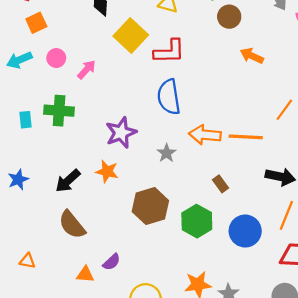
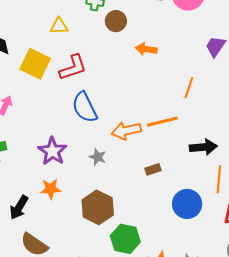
brown rectangle: (220, 184) -> (153, 169), turned -56
green hexagon: (197, 221) -> (125, 239), moved

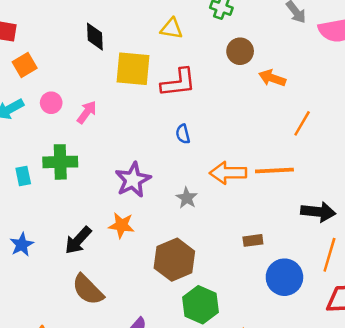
brown circle: (116, 21) -> (240, 51), moved
yellow square: (35, 64) -> (133, 69), turned -32
orange line: (189, 88) -> (302, 123), moved
blue semicircle: (85, 107) -> (183, 134), size x0.5
brown rectangle: (153, 169) -> (253, 240), moved

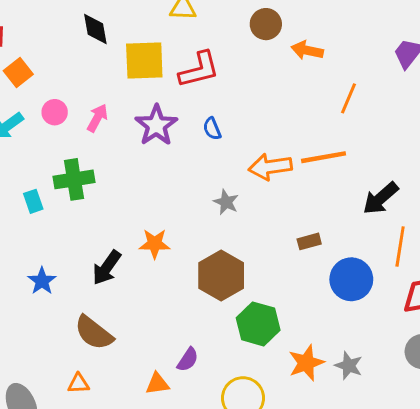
purple star: (133, 180) -> (156, 125), moved
black arrow: (318, 212) -> (381, 198), turned 140
brown semicircle: (88, 290) -> (94, 333), moved

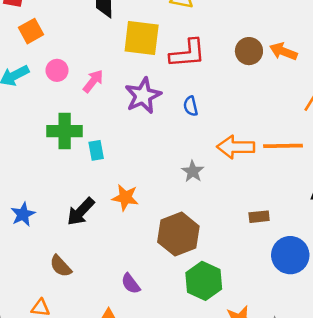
brown circle: (266, 24) -> (249, 51), moved
cyan rectangle: (33, 201) -> (96, 150), moved
brown semicircle: (94, 333) -> (61, 266), size x0.7
purple semicircle: (188, 360) -> (131, 284), moved, turned 100

